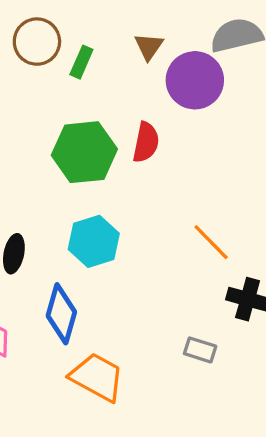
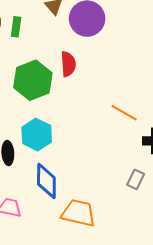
cyan hexagon: (94, 241) -> (37, 135), moved
gray rectangle: (200, 350) -> (136, 179), turned -66

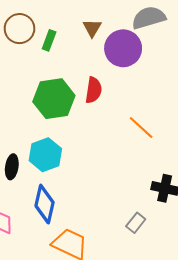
orange line: (124, 113) -> (141, 128), moved

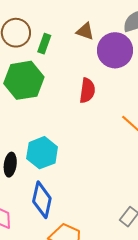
brown triangle: (92, 28) -> (85, 31), turned -42
green hexagon: (54, 99) -> (24, 80), moved

